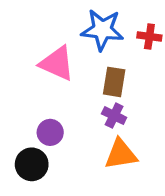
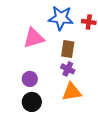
pink triangle: (57, 63) -> (34, 38), turned -40
black circle: (32, 164) -> (32, 102), moved

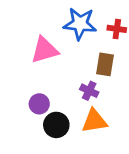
brown rectangle: (68, 49) -> (105, 64), moved
black circle: (32, 102) -> (56, 125), moved

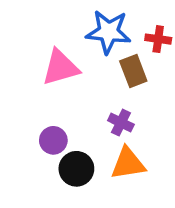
brown rectangle: (105, 64) -> (133, 71), moved, turned -30

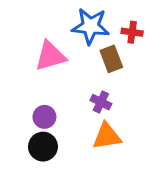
black circle: (76, 169) -> (43, 147), moved

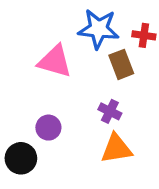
pink triangle: (50, 56) -> (55, 61), turned 32
black circle: (43, 147) -> (21, 158), moved

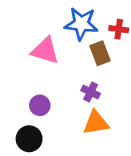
black circle: (21, 158) -> (29, 139), moved

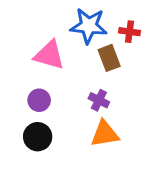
purple circle: (40, 105) -> (39, 100), moved
black circle: (29, 139) -> (38, 137), moved

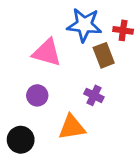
orange triangle: (105, 134) -> (72, 127), moved
black circle: (38, 137) -> (21, 140), moved

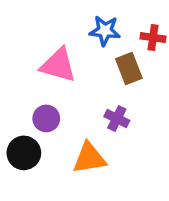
blue star: (84, 25) -> (105, 31), size x0.7
black circle: (21, 140) -> (24, 153), moved

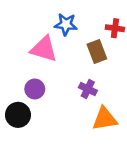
blue star: (105, 31) -> (66, 24), moved
orange triangle: (89, 158) -> (105, 119), moved

